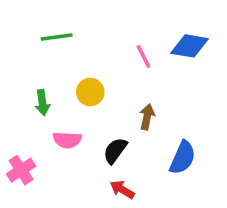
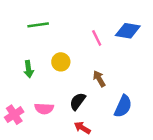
brown arrow: (147, 117) -> (99, 79), turned -42
pink semicircle: (67, 140) -> (44, 109), moved

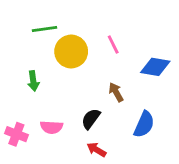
blue diamond: (128, 31) -> (155, 67), moved
yellow circle: (61, 62) -> (71, 51), moved, size x1.5
pink cross: (14, 115) -> (16, 134), turned -36

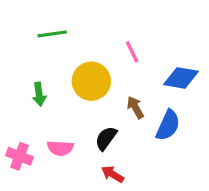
yellow circle: (71, 51) -> (91, 81), moved
blue semicircle: (144, 124) -> (168, 125), moved

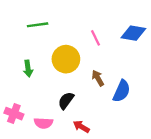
blue diamond: (181, 78) -> (133, 33), moved
black semicircle: (106, 138) -> (66, 101), moved
pink semicircle: (60, 148) -> (43, 123), moved

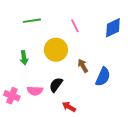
blue diamond: (133, 33) -> (113, 28), turned -35
pink line: (96, 38) -> (75, 26), moved
pink semicircle: (43, 123) -> (35, 91), moved

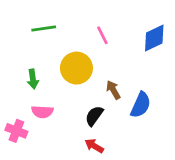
black semicircle: (56, 85) -> (94, 116), moved
pink semicircle: (35, 91) -> (42, 112), moved

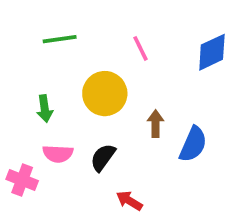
brown arrow: (113, 90) -> (156, 124), turned 30
black semicircle: (94, 116) -> (103, 157), moved

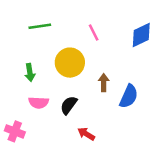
pink cross: (22, 180) -> (15, 131), moved

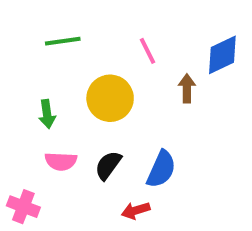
brown arrow: (104, 83) -> (187, 88), moved
blue semicircle: (129, 96) -> (161, 169), moved
red arrow: (86, 134) -> (136, 211), turned -48

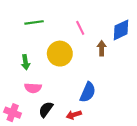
black semicircle: (108, 165) -> (46, 109), moved

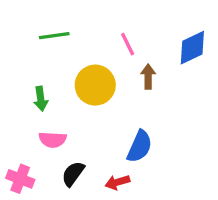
brown arrow: (102, 48) -> (148, 77), moved

